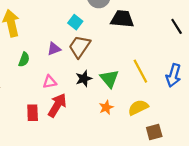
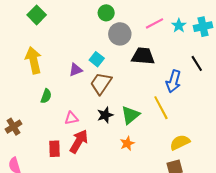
purple triangle: (54, 49) -> (76, 70), moved
blue arrow: (173, 75) -> (174, 81), moved
green triangle: (109, 79) -> (130, 115), turned 30
yellow semicircle: (138, 107) -> (180, 142), moved

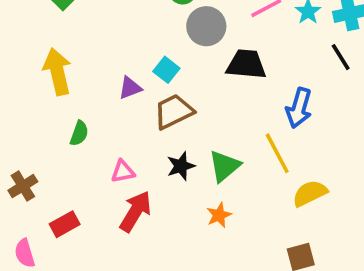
black line: (197, 63) -> (341, 57), moved
brown trapezoid: (101, 83) -> (174, 112), turned 30
yellow semicircle: (180, 142) -> (310, 193), moved
red rectangle: (55, 149) -> (65, 224), moved, turned 63

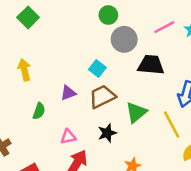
yellow arrow: (57, 72) -> (24, 70), size x0.7
purple triangle: (130, 88) -> (68, 93), moved
green triangle: (224, 166) -> (136, 112), moved

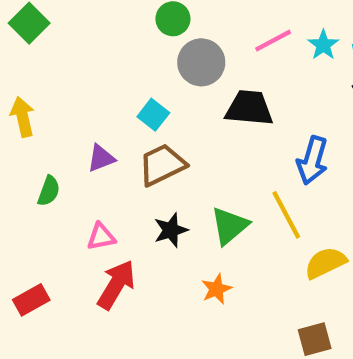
green triangle: (136, 112) -> (230, 226), moved

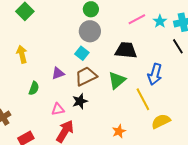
gray circle: (201, 62) -> (90, 31), moved
green triangle: (230, 226) -> (117, 80), moved
black star: (171, 230) -> (80, 101), moved
orange star: (217, 289) -> (119, 131), moved

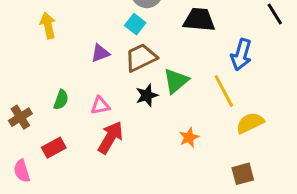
green triangle: (117, 80) -> (176, 81), moved
green semicircle: (34, 88) -> (61, 100), moved
black star: (80, 101) -> (147, 95), moved

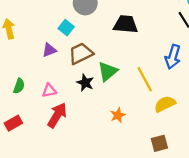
cyan square: (135, 24) -> (66, 28), moved
blue arrow: (241, 55) -> (173, 57), moved
black star: (147, 95) -> (85, 83), turned -30

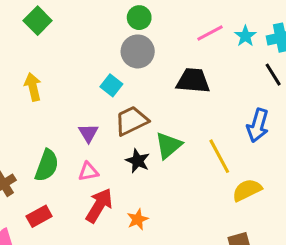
purple triangle: (49, 50) -> (88, 133), moved, turned -40
green semicircle: (19, 86) -> (47, 165), size x1.5
orange star: (118, 115) -> (138, 219), moved

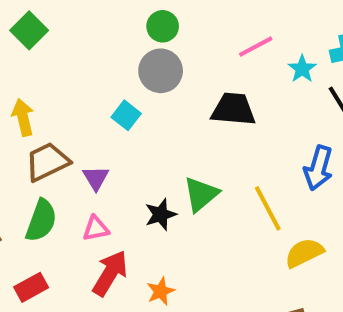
cyan star: (245, 36) -> (302, 69), moved
brown trapezoid: (131, 121) -> (47, 162), moved
black star: (138, 161) -> (161, 214), turned 30

